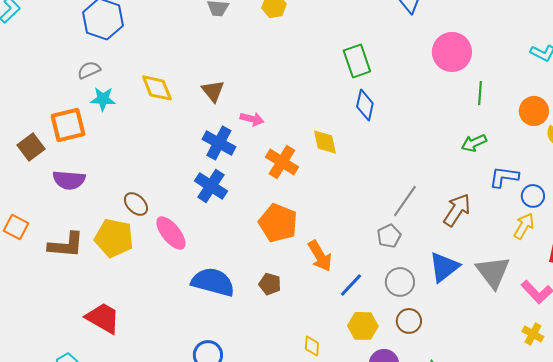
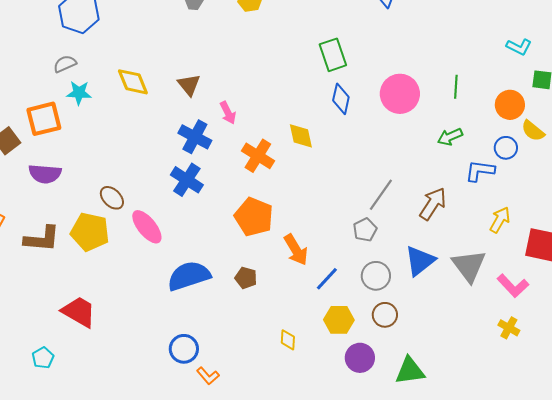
pink circle: (452, 52) -> (400, 94), moved
pink arrow: (252, 119) -> (228, 113), turned 50
blue circle: (533, 196) -> (506, 148), moved
blue semicircle: (213, 282) -> (189, 276), turned -33

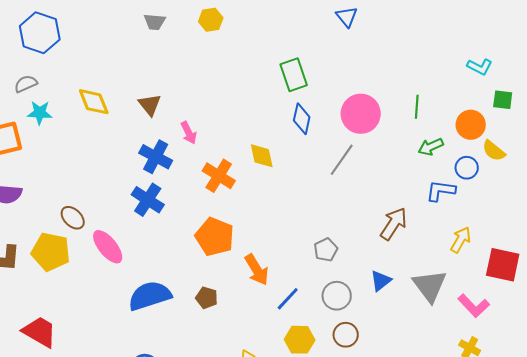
green arrow: (450, 137) -> (431, 147), moved
gray line: (381, 195) -> (342, 160), moved
blue triangle: (420, 261) -> (381, 281), size x0.7

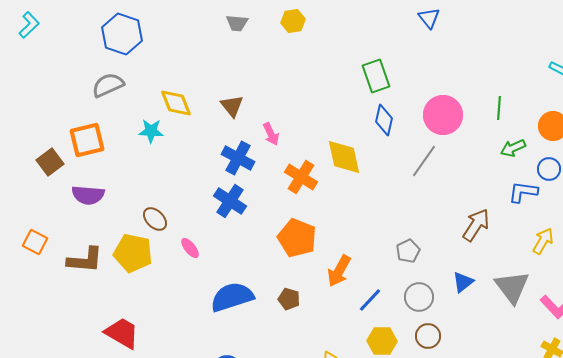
gray semicircle: (26, 84) -> (108, 85), size x1.4
cyan star: (40, 113) -> (151, 131), moved
yellow diamond: (262, 156) -> (344, 157), size x1.4
pink ellipse: (108, 247) -> (190, 248), size x0.6
orange arrow: (257, 270) -> (339, 271), turned 60

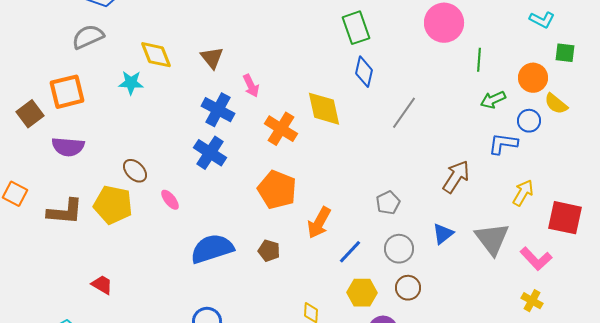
pink circle: (443, 115) -> (444, 23), moved
red trapezoid: (122, 333) -> (102, 285), size x0.6

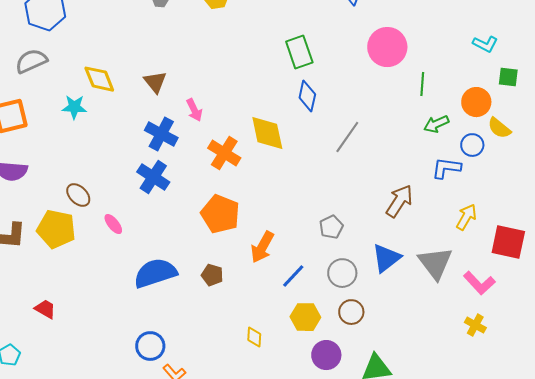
blue triangle: (443, 234) -> (386, 258), size x1.4

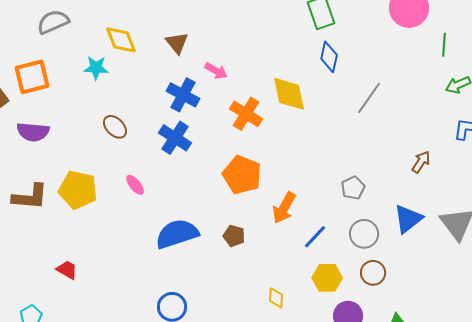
pink arrow: (194, 110) -> (216, 71), turned -35
brown ellipse: (78, 195) -> (115, 127), moved
brown arrow: (399, 201) -> (421, 162), size x0.7

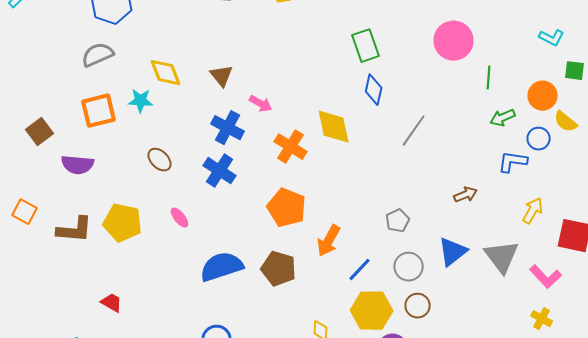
orange square: (32, 77) -> (99, 111), moved
brown arrow: (421, 162) -> (466, 195), turned 35
brown pentagon: (234, 236) -> (279, 269), size x1.6
yellow hexagon: (327, 278) -> (372, 311), size x1.4

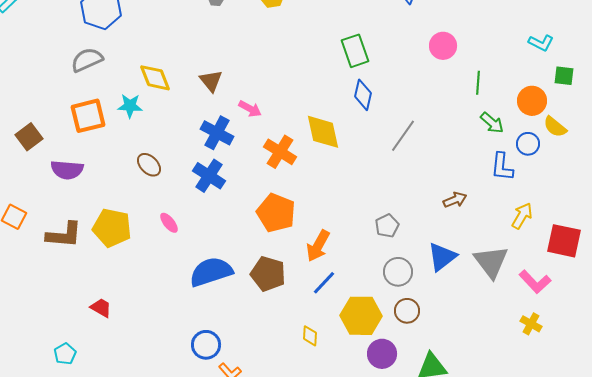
pink circle: (454, 41) -> (443, 46), size x0.7
green arrow: (503, 118) -> (492, 123), turned -115
blue L-shape: (513, 162) -> (502, 167), turned -92
blue line: (360, 270) -> (324, 283), moved

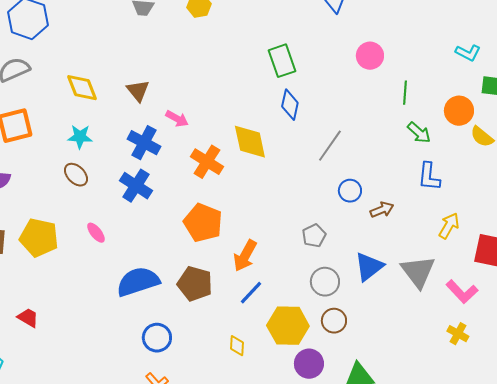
cyan star: (130, 106) -> (80, 137), moved
blue circle: (528, 144) -> (350, 191), moved
blue circle: (206, 345) -> (157, 338), moved

